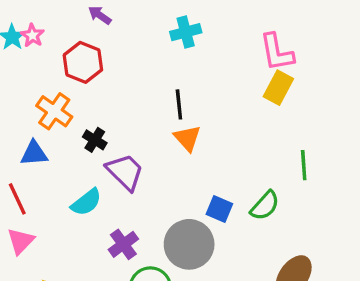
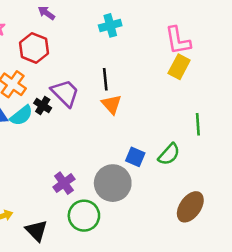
purple trapezoid: (125, 172) -> (65, 93), moved
cyan semicircle: (86, 202) -> (21, 116), moved

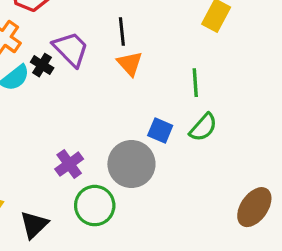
green line: (198, 124) -> (195, 83), moved
brown ellipse: (190, 207) -> (254, 207), moved
black triangle: (36, 231) -> (34, 225), turned 30

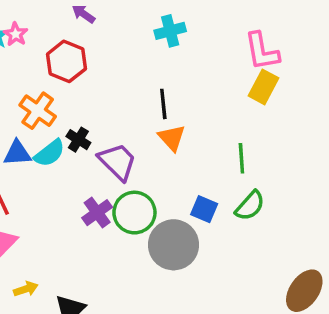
purple trapezoid: (71, 49) -> (117, 162), moved
purple cross: (69, 164) -> (97, 213), moved
green circle: (95, 206) -> (134, 213), moved

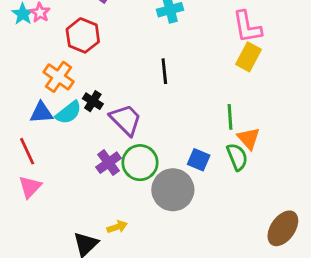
orange triangle: (172, 138) -> (249, 138), moved
green semicircle: (250, 206) -> (237, 157), turned -64
yellow arrow: (26, 289) -> (117, 227), moved

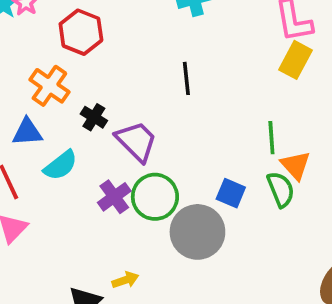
cyan semicircle: (69, 113) -> (61, 165), moved

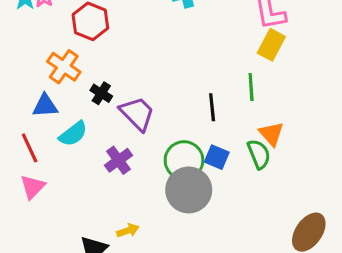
black line: (186, 78) -> (212, 107), moved
green line: (271, 138) -> (251, 87), moved
green circle: (155, 197) -> (184, 160), moved

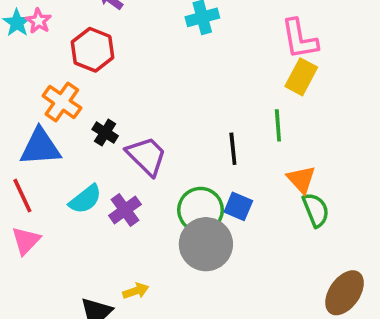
blue triangle: (45, 106) -> (40, 147), size x1.4
cyan semicircle: (73, 134) -> (85, 199), moved
green semicircle: (259, 154) -> (316, 210), moved

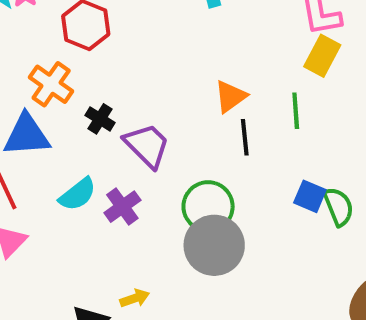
orange triangle: (301, 179) -> (230, 96), moved, turned 36
blue square: (238, 206) -> (310, 196), moved

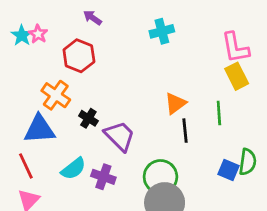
yellow rectangle: (322, 56) -> (237, 76), turned -55
purple cross: (122, 207) -> (103, 177), turned -35
green semicircle: (339, 207) -> (248, 162), moved, turned 30

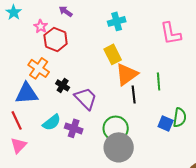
pink star: (38, 34) -> (41, 26), moved
cyan star: (22, 35) -> (14, 12), moved
yellow rectangle: (237, 76) -> (113, 54), moved
orange triangle: (175, 103) -> (127, 74), size x1.4

